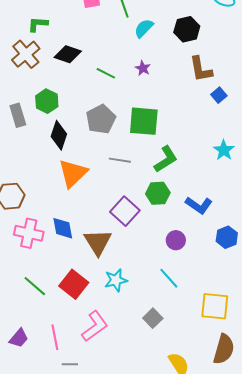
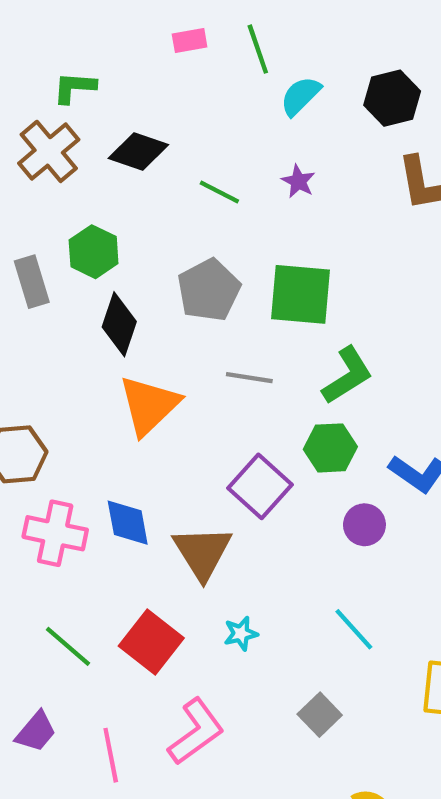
purple circle: (176, 240) -> (364, 525), moved
cyan star: (116, 280) -> (241, 634), size x0.7
purple trapezoid: (19, 338) -> (36, 732), moved

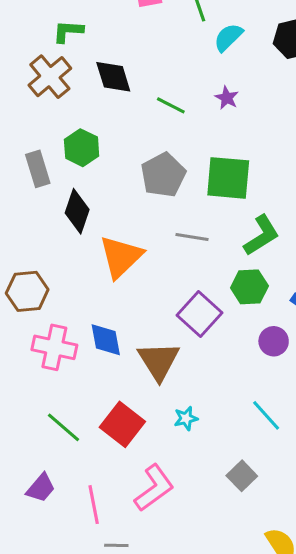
black diamond: (138, 151) -> (113, 77), turned 54
black diamond: (119, 324) -> (77, 211), moved

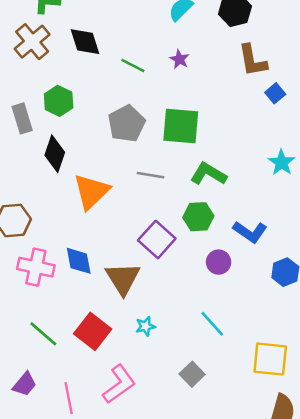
green L-shape: (262, 235) -> (208, 174), turned -117

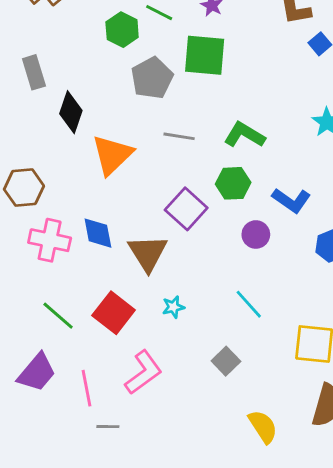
green hexagon: (59, 101) -> (122, 30), moved
green square: (181, 126) -> (205, 55), moved
purple trapezoid: (25, 384) -> (37, 372), size x1.4

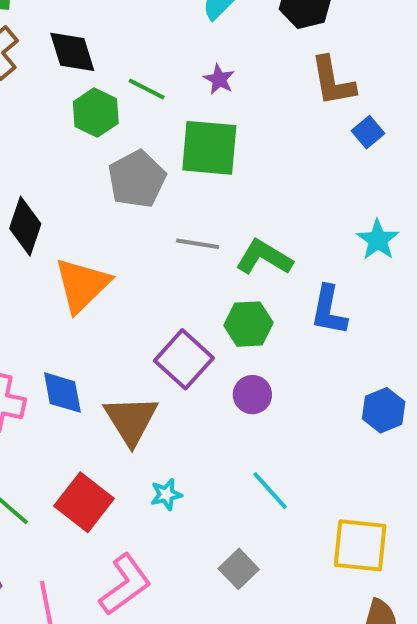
gray line: (179, 136) -> (198, 244), moved
blue L-shape: (291, 200) -> (329, 310), moved, turned 66
purple circle: (256, 234) -> (252, 395), moved

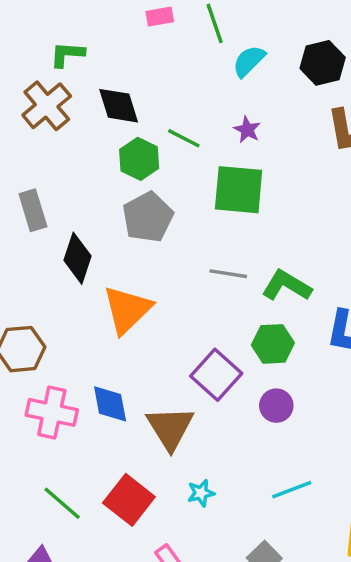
gray pentagon: (137, 179) -> (148, 217), moved
cyan line: (270, 491) -> (292, 490), turned -69

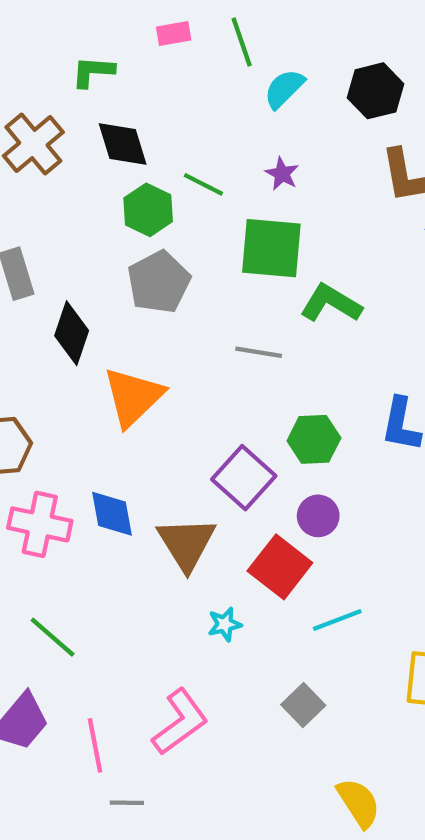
green L-shape: (67, 54) -> (93, 72), moved
green L-shape: (287, 286) -> (331, 303), moved
red square: (129, 500) -> (280, 567), moved

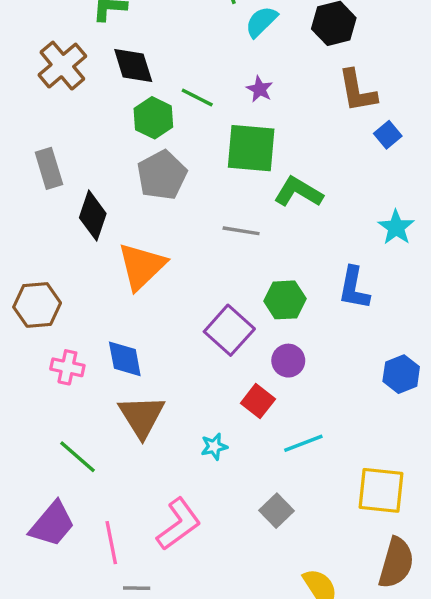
pink cross: (40, 524) -> (67, 367), size x0.7
brown triangle: (186, 544) -> (142, 416), moved
red square: (280, 567) -> (258, 401), size x0.7

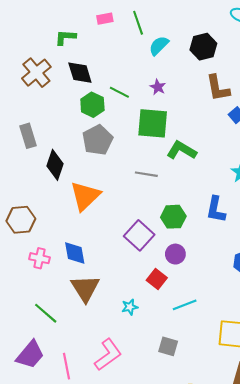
gray square: (276, 511) -> (168, 346), turned -30

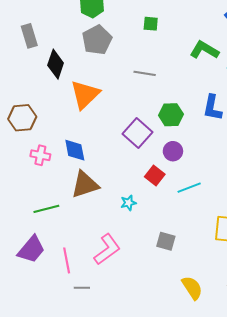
green square: (153, 123) -> (151, 24), size x0.5
green L-shape: (182, 150) -> (204, 50), moved
brown triangle: (85, 288) -> (85, 185), turned 44
cyan line: (185, 305) -> (189, 188), moved
green line: (46, 313) -> (46, 209), turned -55

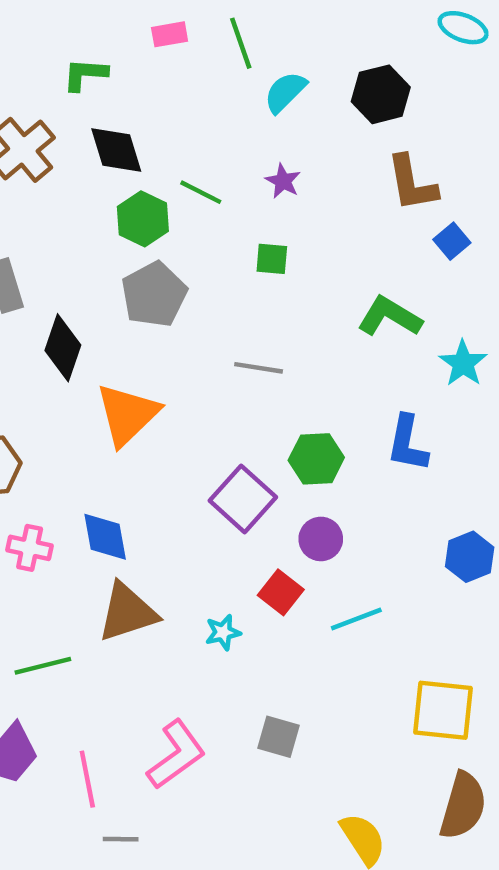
cyan star: (128, 203) -> (223, 632), moved
gray square: (166, 241) -> (279, 737), moved

